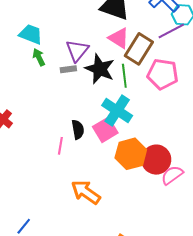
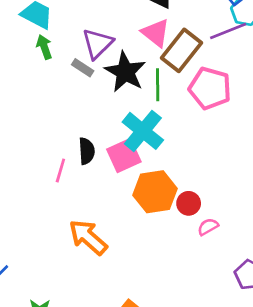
gray rectangle: (68, 69) -> (83, 68), turned 35
red circle: (156, 160) -> (189, 203), size x0.6
pink semicircle: (172, 175) -> (208, 227), size x0.7

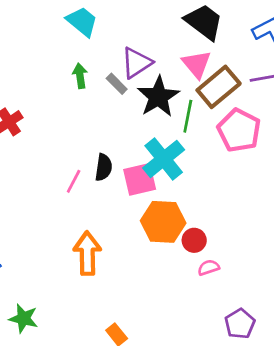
green arrow: (44, 47) -> (80, 76), moved
orange arrow: (88, 237) -> (87, 253), turned 36

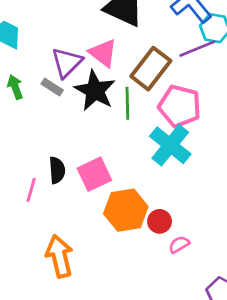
pink triangle: (197, 64) -> (103, 53), moved
cyan cross: (164, 159) -> (170, 145), moved

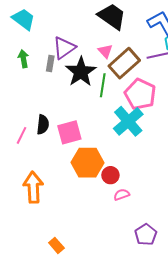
pink triangle: (103, 53) -> (105, 51), moved, size x0.7
gray rectangle: (52, 87) -> (50, 64), turned 56

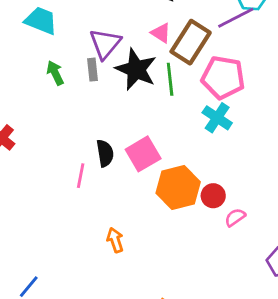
cyan cross: (128, 121) -> (217, 118), size x0.7
orange arrow: (33, 187) -> (115, 240), size x0.6

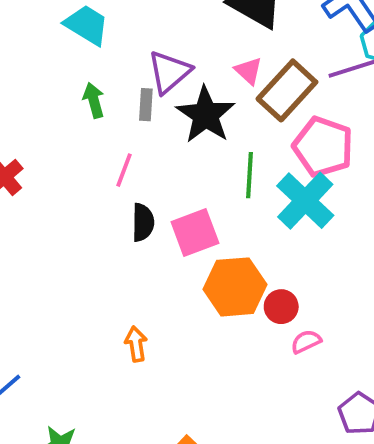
green line: (170, 79) -> (249, 175), moved
cyan cross: (217, 118) -> (305, 201), size x1.4
pink line: (81, 176) -> (124, 170), moved

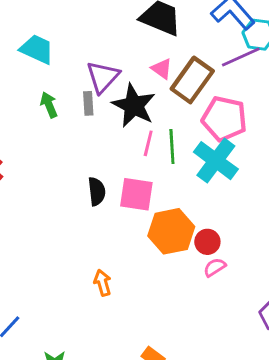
pink line: (124, 170) -> (148, 143), moved
pink square: (195, 232) -> (136, 194), turned 36
pink semicircle: (306, 342) -> (215, 267), moved

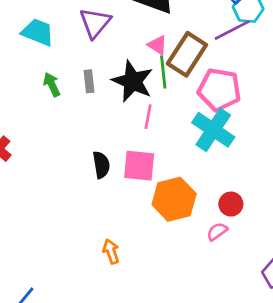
purple triangle: (103, 77) -> (95, 23), moved
green line: (172, 146) -> (163, 72), moved
red circle: (207, 242) -> (231, 204), moved

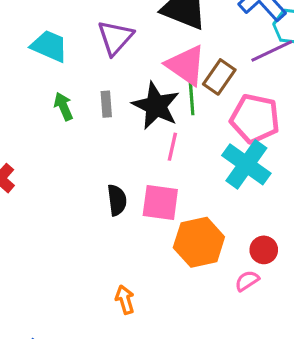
pink triangle: (157, 45) -> (186, 65), size x1.8
brown rectangle: (187, 54) -> (219, 77), size x0.7

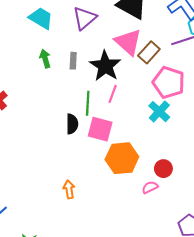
green line: (191, 96) -> (88, 103), moved
cyan cross: (246, 164) -> (159, 112), size x0.7

